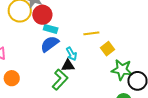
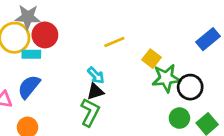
cyan rectangle: (51, 29) -> (31, 54), moved
blue semicircle: (50, 44) -> (29, 87), moved
yellow square: (107, 49) -> (151, 59), moved

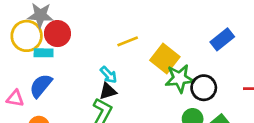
yellow square: (151, 59) -> (165, 59), size x1.5

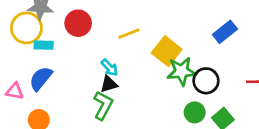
red circle: (57, 34) -> (78, 23), moved

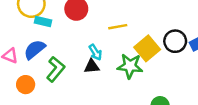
green star: (181, 71) -> (130, 66), moved
black circle: (206, 81) -> (175, 41), moved
green L-shape: (103, 105) -> (56, 69), moved

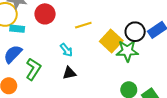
black triangle: (92, 66) -> (69, 73), moved
green star: (130, 66) -> (127, 51), moved

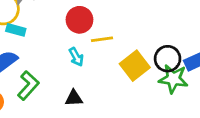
red circle: (45, 14) -> (79, 20), moved
cyan arrow: (66, 50) -> (76, 57), moved
green star: (127, 51) -> (173, 79), moved

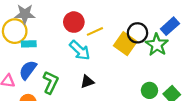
cyan arrow: (76, 57) -> (80, 50), size x1.5
black circle: (168, 59) -> (137, 33), moved
green star: (173, 79) -> (157, 45), turned -30

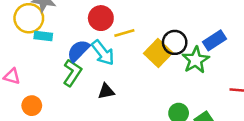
blue semicircle: (28, 70) -> (78, 51), moved
green L-shape: (51, 82) -> (72, 73), moved

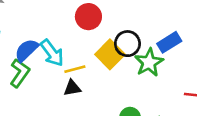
red circle: (101, 18) -> (88, 17), moved
yellow line: (124, 33) -> (75, 69), moved
black triangle: (106, 91) -> (72, 88), moved

